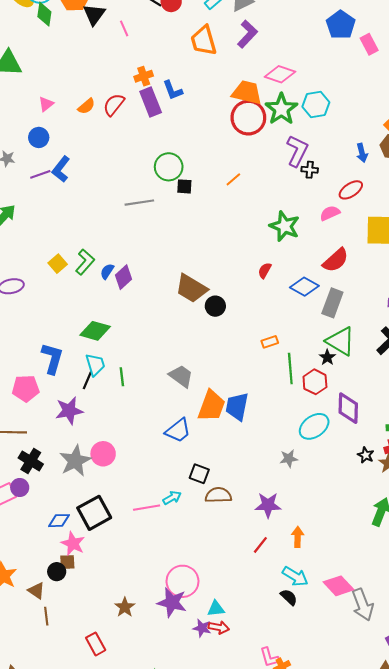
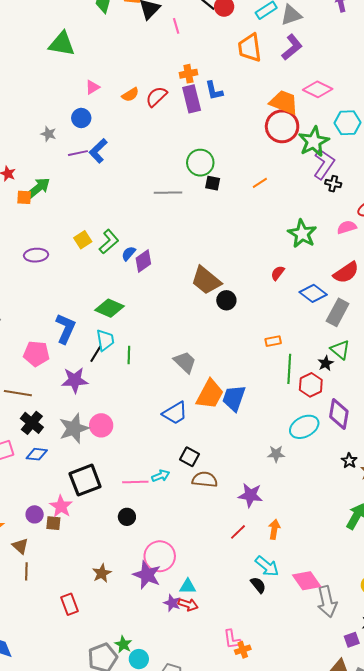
green star: (281, 109) -> (314, 142), moved
green triangle: (341, 341) -> (340, 350), size x0.7
purple circle: (20, 488) -> (35, 514), moved
blue diamond: (59, 521) -> (37, 454), moved
black circle: (57, 572) -> (127, 517), moved

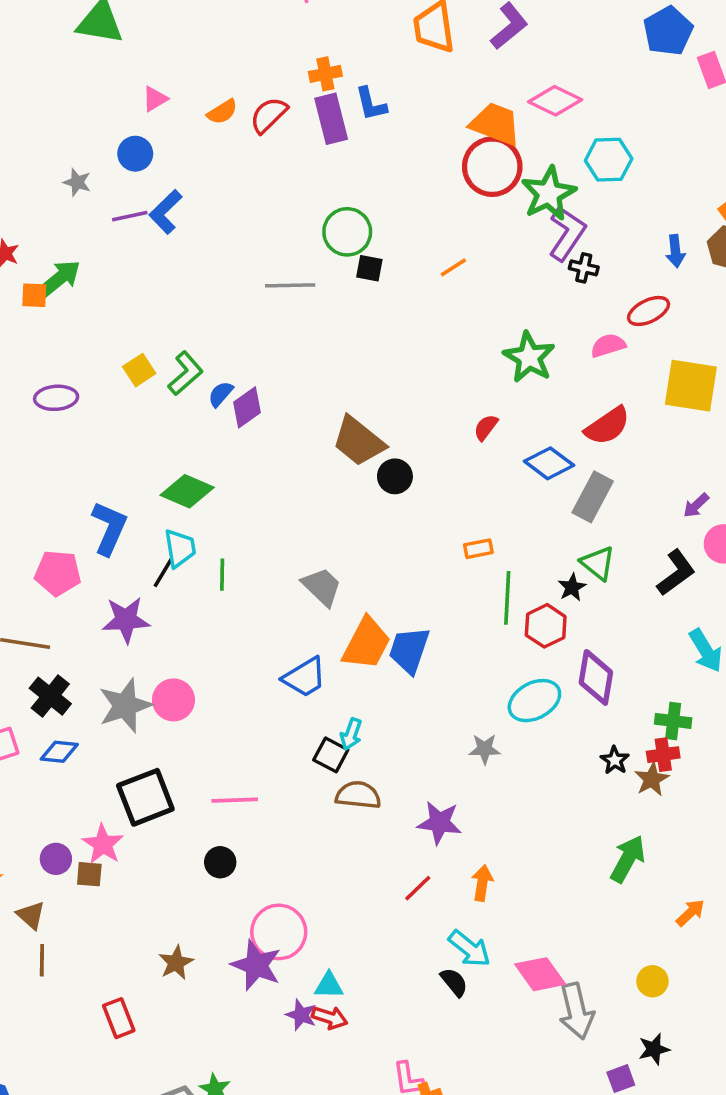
cyan arrow: (161, 476) -> (351, 734), moved, turned 132

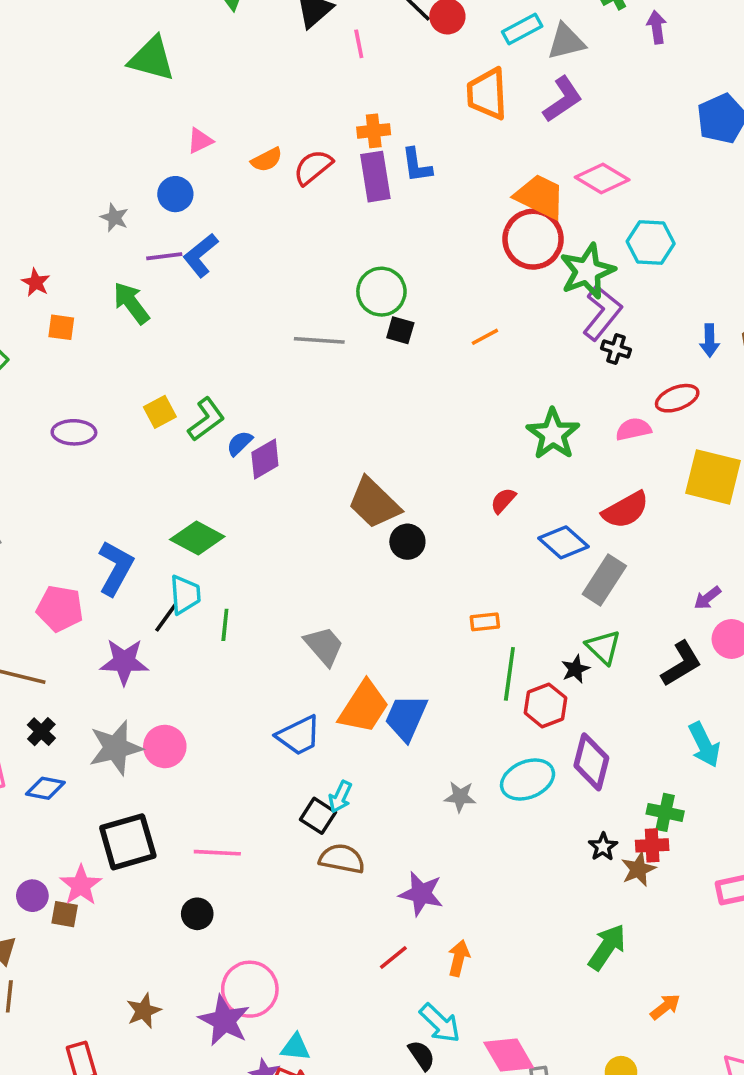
green arrow: (60, 278) -> (131, 303), moved, turned -93
black cross: (50, 696) -> (41, 732), size x0.7
gray star: (485, 749) -> (460, 797), moved

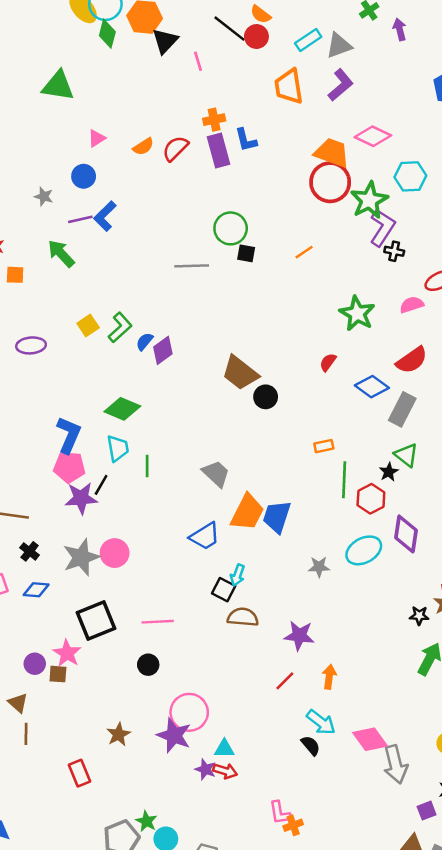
pink pentagon: (60, 609) -> (69, 467), moved
black line: (166, 618) -> (101, 485), moved
black star: (603, 847) -> (419, 616), moved, turned -30

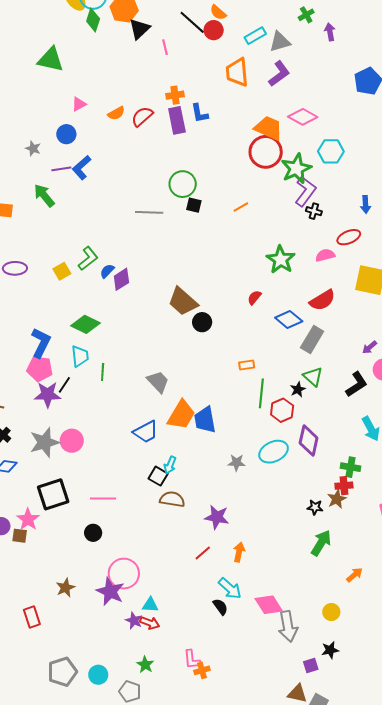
yellow square: (88, 326) -> (62, 271), moved
blue trapezoid: (277, 517) -> (205, 420), turned -32
green star: (146, 821) -> (145, 665), moved

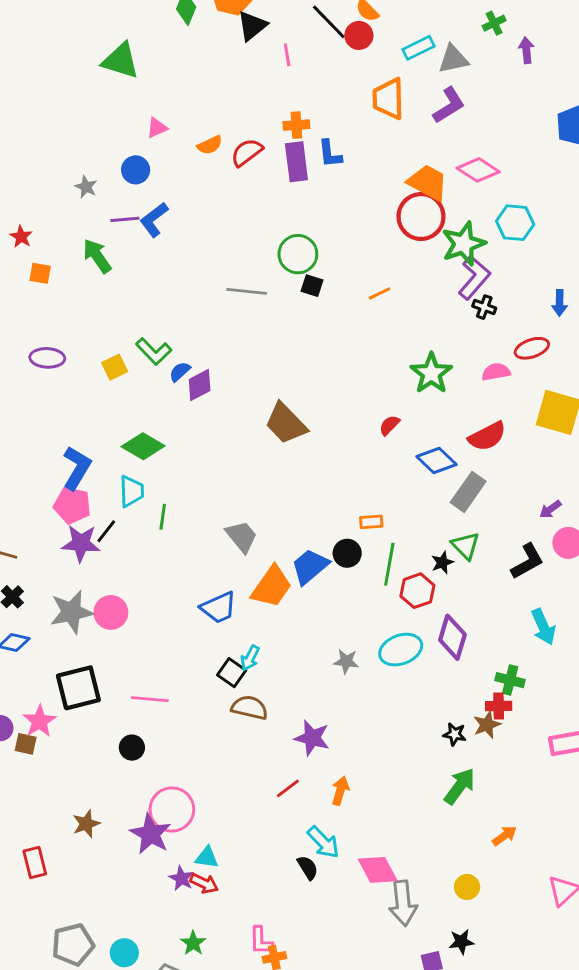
green L-shape: (88, 258) -> (154, 351), turned 80
black circle: (202, 322) -> (347, 553), moved
blue trapezoid: (205, 420) -> (310, 566), moved, turned 56

